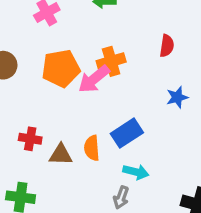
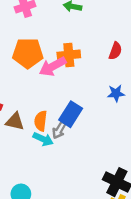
blue rectangle: (127, 133) -> (71, 114), turned -35
cyan arrow: (136, 172) -> (43, 139), moved
gray arrow: (121, 197) -> (59, 130), moved

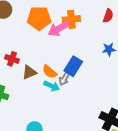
brown triangle: (15, 121) -> (29, 72), turned -35
orange semicircle: (41, 121) -> (50, 72), turned -56

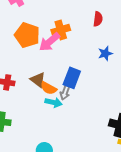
orange pentagon: (39, 18) -> (27, 35), turned 30
brown triangle: (29, 72) -> (38, 80), moved, turned -49

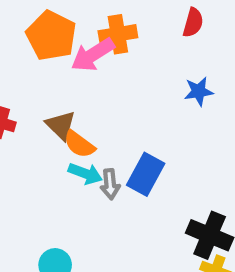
blue rectangle: (72, 78) -> (146, 174), moved
gray arrow: (65, 93) -> (110, 184), moved, turned -32

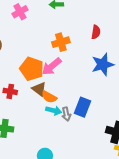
orange pentagon: (51, 36) -> (32, 69), moved
pink arrow: (93, 55) -> (52, 66), moved
blue star: (199, 91) -> (103, 64), size x1.6

